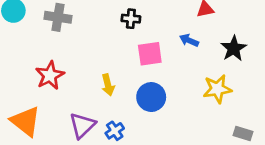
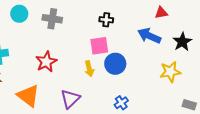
blue arrow: (189, 40) -> (149, 36), size x1.6
pink square: (150, 54) -> (99, 46), moved
blue circle: (151, 97) -> (115, 64), moved
blue cross: (115, 131) -> (121, 103), moved

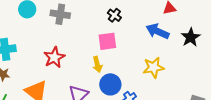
black cross: (106, 20) -> (114, 15), turned 32
blue circle: (115, 64) -> (110, 84), moved
yellow star: (170, 72) -> (153, 67), moved

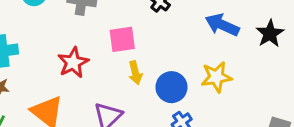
pink square: (107, 41) -> (122, 39), moved
blue circle: (110, 84) -> (171, 87), moved

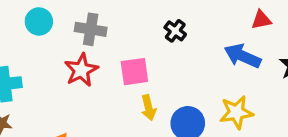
red star: (73, 63) -> (81, 70), moved

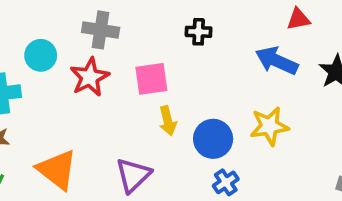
cyan circle: (39, 21) -> (41, 55), moved
black cross: (175, 31) -> (199, 32), turned -35

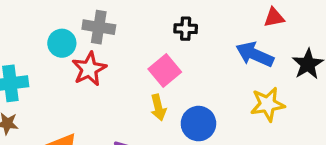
cyan circle: (41, 55) -> (62, 43), moved
pink square: (151, 79) -> (165, 71), moved, turned -32
yellow star: (269, 126) -> (268, 104), moved

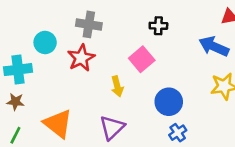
cyan circle: (62, 43) -> (45, 42), moved
yellow arrow: (158, 107) -> (117, 86), moved

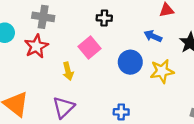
blue arrow: (214, 46) -> (153, 36), size x0.7
blue circle: (169, 102) -> (130, 62), moved
blue cross: (178, 133) -> (121, 112), turned 35

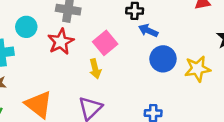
blue arrow: (153, 36) -> (148, 31), moved
pink square: (90, 47) -> (105, 43), moved

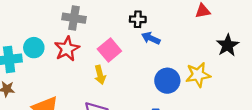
cyan circle: (26, 27) -> (34, 48), moved
blue circle: (163, 59) -> (167, 81), moved

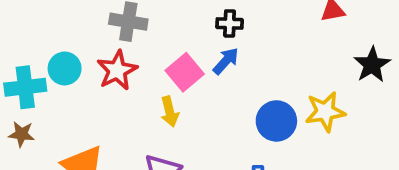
blue arrow: (151, 38) -> (226, 61), moved, turned 108

